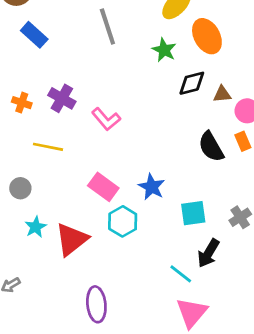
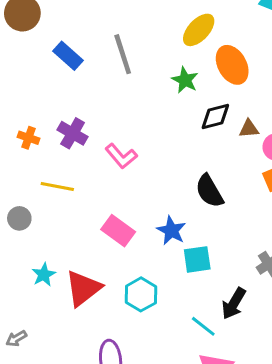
blue rectangle: (34, 35) -> (68, 56), moved
black semicircle: (211, 147) -> (209, 191), moved
gray circle: (20, 188) -> (19, 218), moved
cyan square: (193, 213) -> (197, 259), moved
cyan hexagon: (123, 221) -> (141, 294), moved

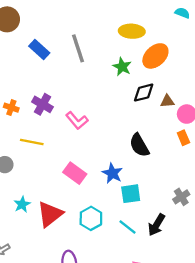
yellow ellipse: (199, 30) -> (132, 31), turned 50
orange ellipse: (232, 65) -> (155, 56), turned 76
cyan line: (203, 326) -> (127, 227), moved

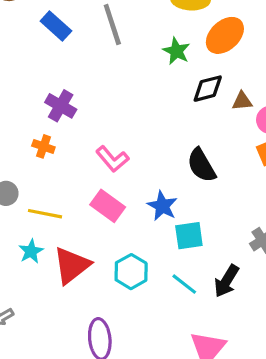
orange cross: (11, 108) -> (43, 146), moved
pink L-shape: (77, 120) -> (112, 159), moved
yellow line: (32, 142) -> (45, 214), moved

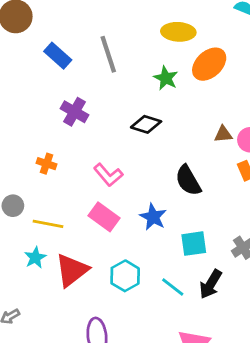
black diamond: (208, 89) -> (146, 124), moved, turned 32
brown triangle: (242, 101) -> (223, 134), moved
purple cross: (61, 106) -> (75, 112), moved
cyan square: (189, 236) -> (194, 244), moved

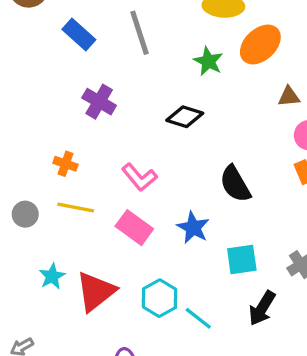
brown triangle: (223, 134) -> (289, 97), moved
yellow line: (48, 224) -> (76, 207), moved
cyan line: (173, 287) -> (198, 318), moved

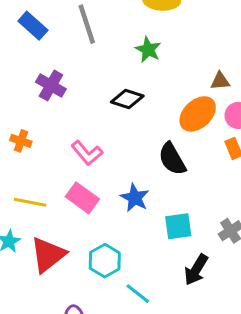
orange ellipse: (260, 44) -> (198, 114), moved
yellow line: (76, 207) -> (30, 202), moved
cyan line: (198, 318) -> (138, 294), moved

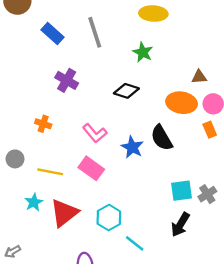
orange ellipse: (198, 114) -> (182, 103), turned 52
blue star: (135, 198) -> (132, 147), moved
cyan square: (178, 226) -> (182, 191), moved

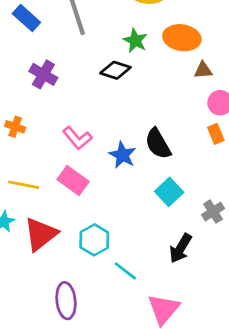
black diamond: (126, 91) -> (115, 70), moved
orange ellipse: (182, 103) -> (182, 38), moved
cyan square: (182, 191) -> (169, 192), moved, turned -35

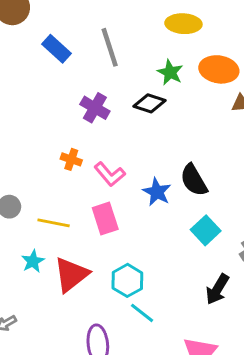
purple cross: (43, 74) -> (95, 108), moved
orange cross: (15, 127) -> (71, 159), moved
pink rectangle: (73, 180) -> (105, 218), turned 36
cyan line: (125, 271) -> (142, 313), moved

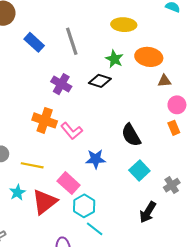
orange cross: (71, 159) -> (45, 120), size x1.6
blue star: (157, 192) -> (96, 159), moved, turned -30
pink rectangle: (105, 218) -> (69, 183), moved, turned -30

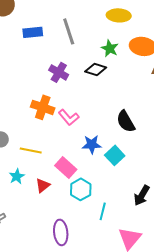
blue rectangle: (34, 42) -> (33, 32), turned -48
cyan square: (139, 171) -> (115, 155), moved
red triangle: (45, 202) -> (43, 185), size x0.6
cyan line: (95, 229) -> (103, 211), moved, turned 66

